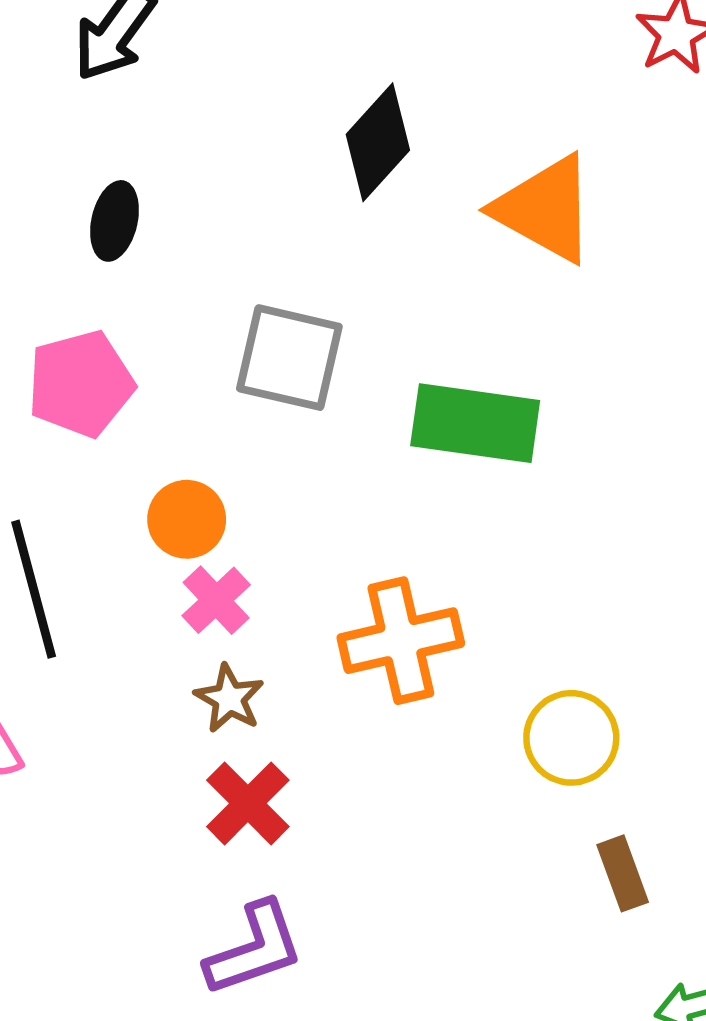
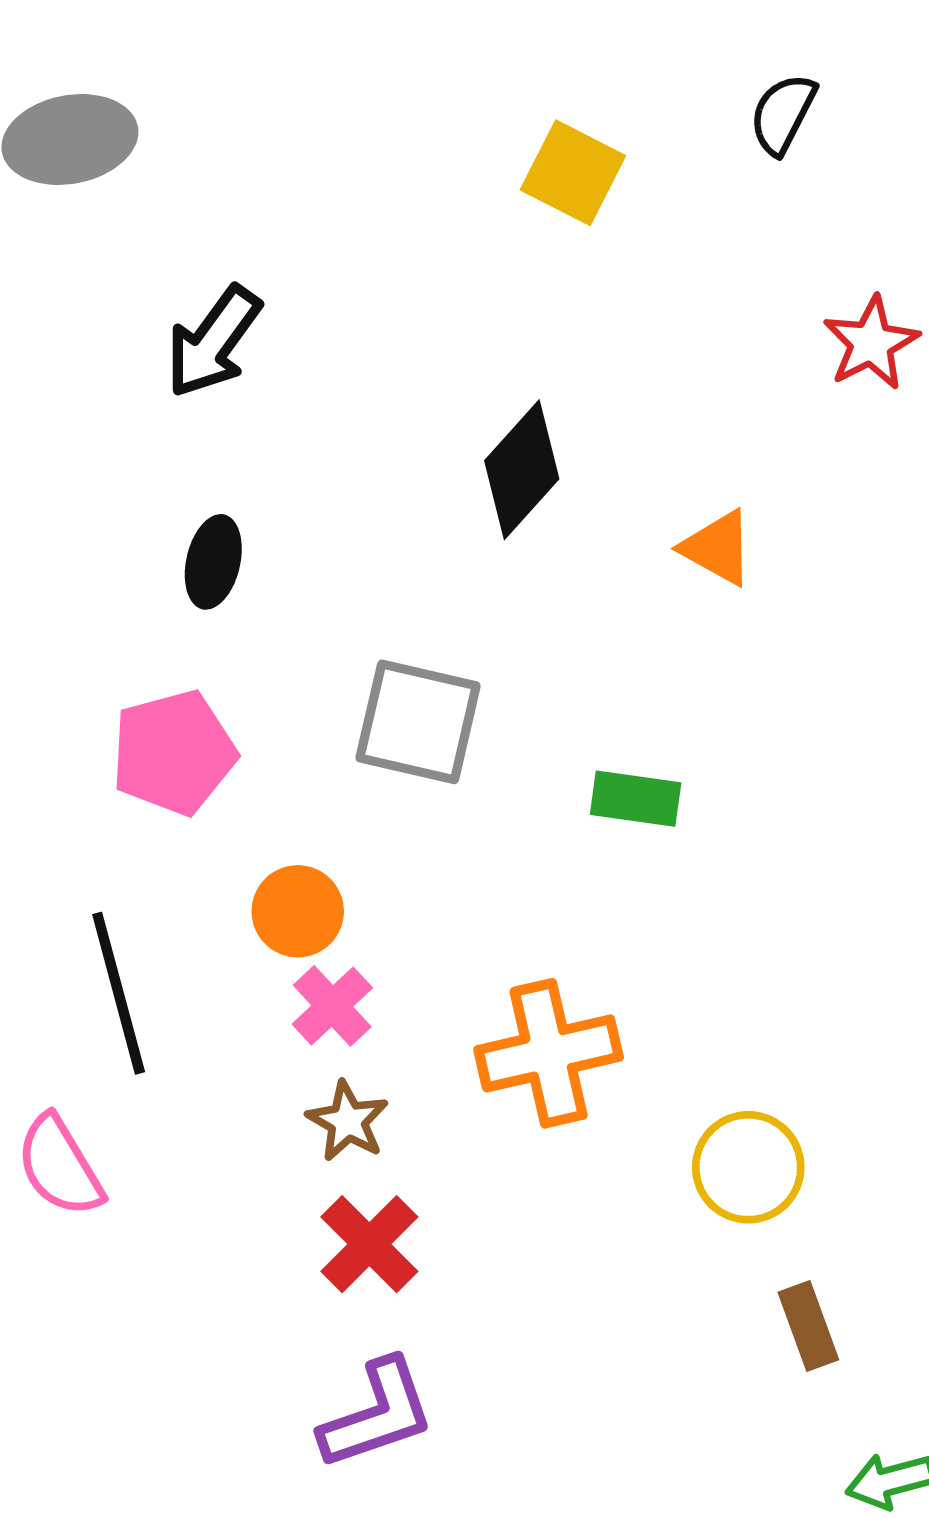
orange triangle: (545, 209) -> (718, 548), size x0.6
green rectangle: (475, 423) -> (636, 799), size x0.6

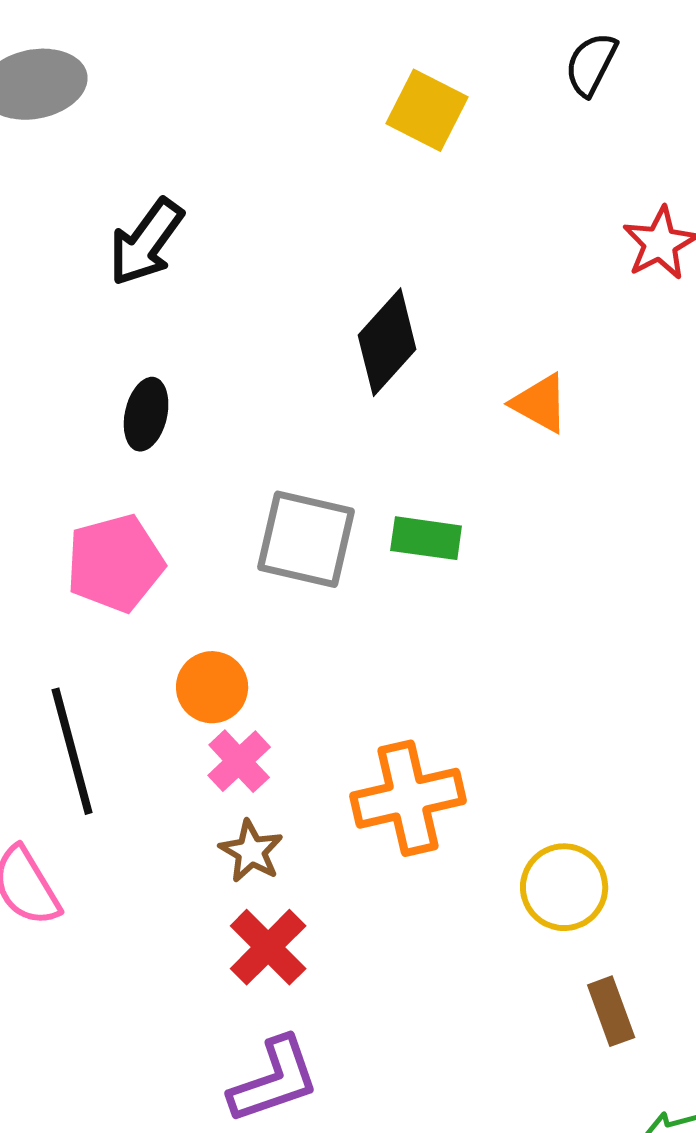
green rectangle: (636, 799) -> (426, 538), moved

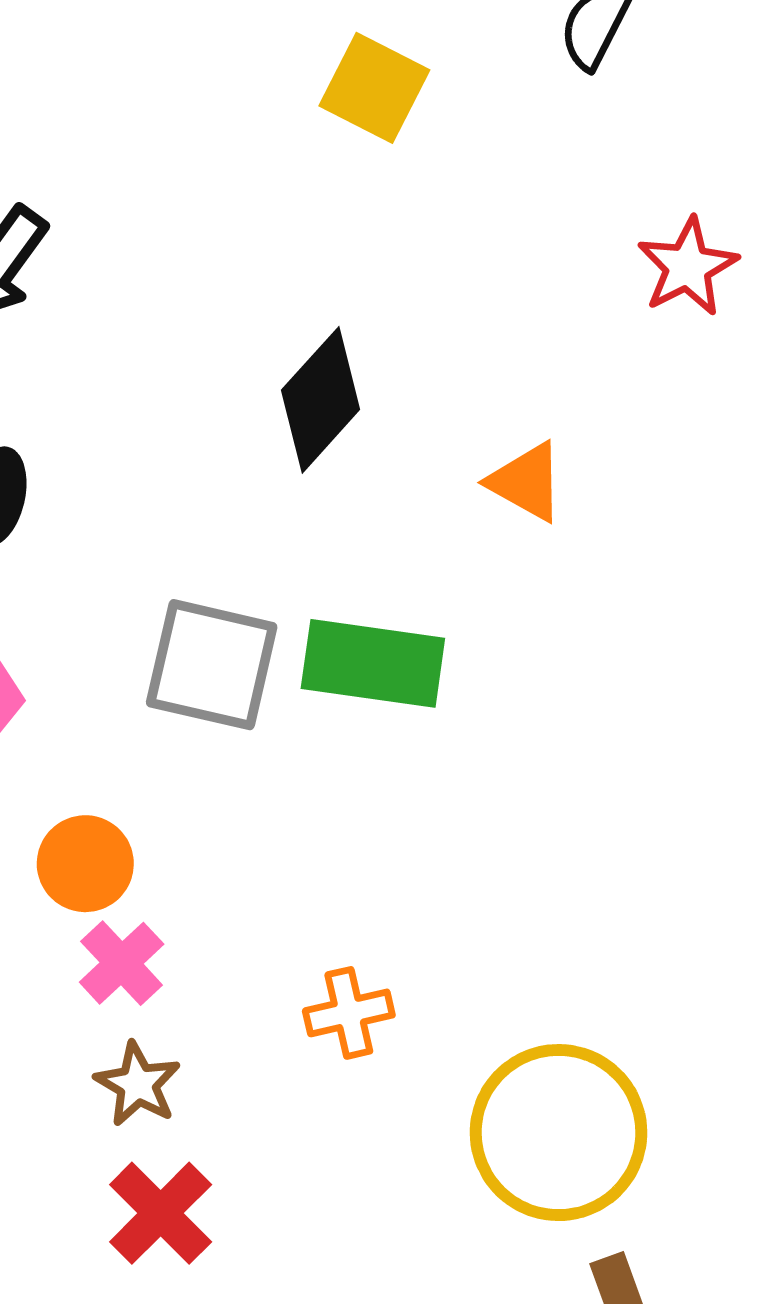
green rectangle: (426, 538) -> (373, 663), size x1.5
orange cross: (408, 798) -> (349, 1013), size x0.6
yellow circle: (564, 887) -> (559, 1133), size x1.5

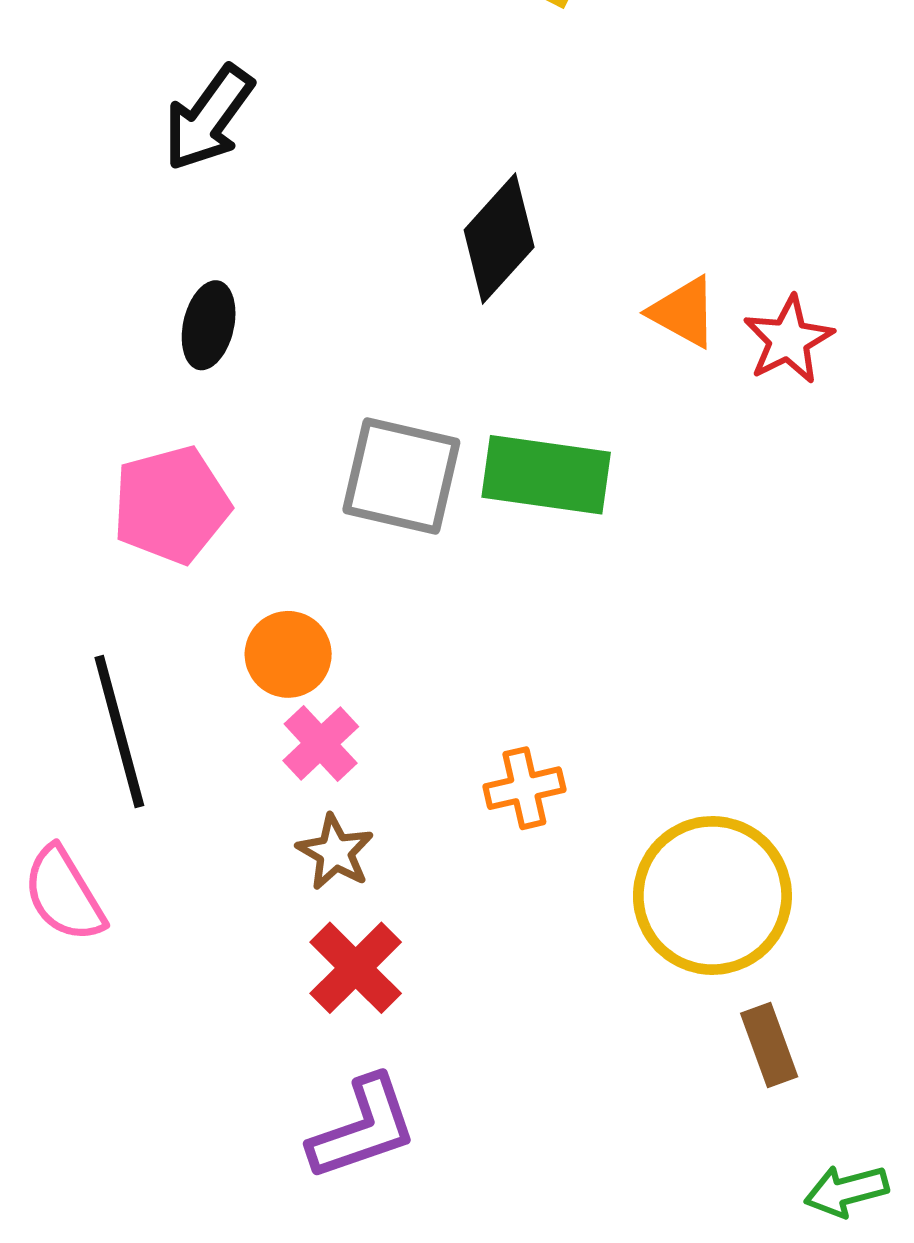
red star: (688, 267) -> (788, 340), moved

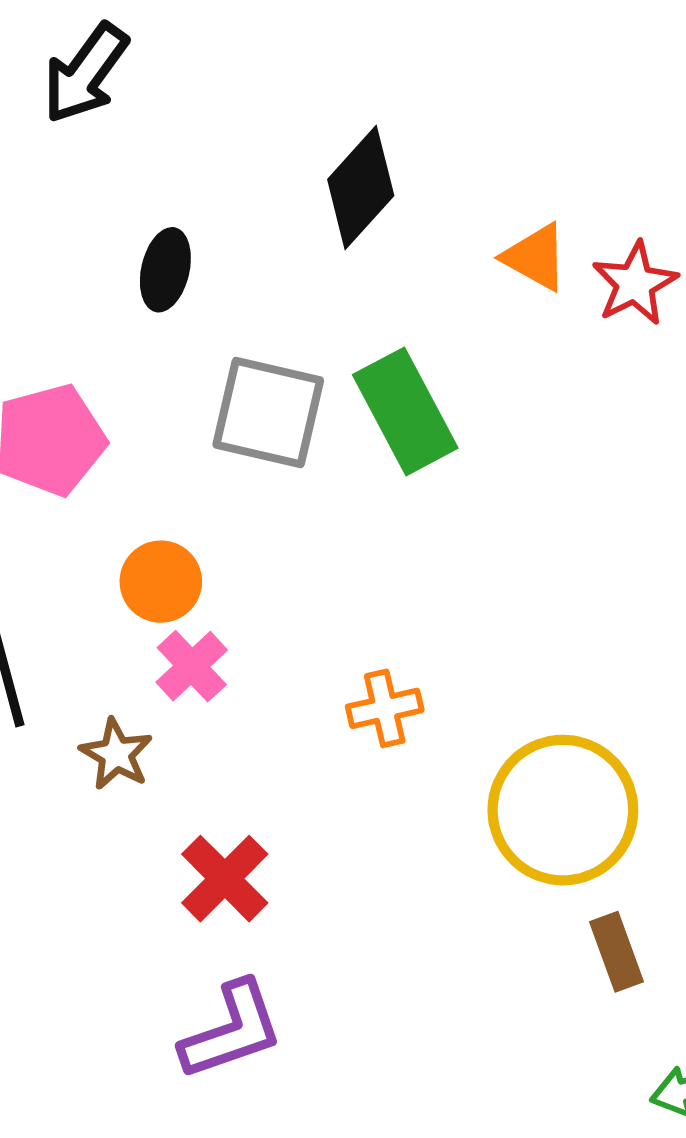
black ellipse: (209, 325) -> (165, 270), moved
green rectangle: (546, 475) -> (405, 411), turned 54
brown star: (335, 852) -> (116, 754), moved

